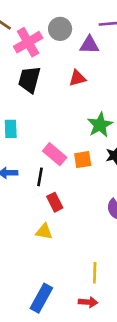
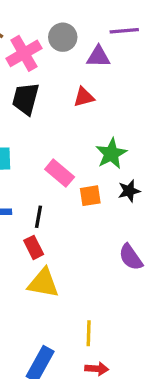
pink rectangle: (55, 154) -> (60, 173), moved
red rectangle: (55, 202) -> (34, 247), moved
yellow triangle: (44, 232) -> (43, 283), size x1.5
yellow line: (95, 273) -> (89, 333), moved

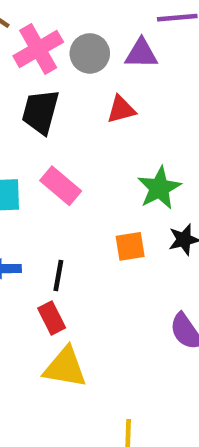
gray circle: (63, 37) -> (90, 53), moved
pink rectangle: (60, 173) -> (61, 186), moved

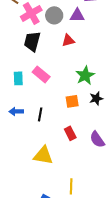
red rectangle: (52, 318) -> (70, 133), moved

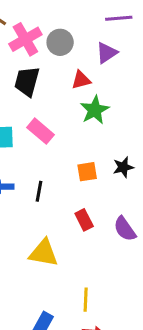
purple triangle: (77, 15) -> (107, 53), moved, turned -35
green star: (85, 75) -> (95, 110), moved

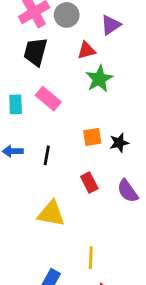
black star: (123, 167) -> (119, 143), moved

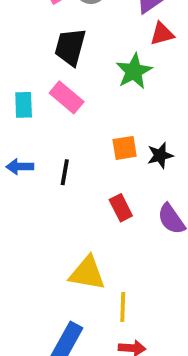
red triangle: (87, 50) -> (162, 34), moved
black trapezoid: (35, 52) -> (70, 47), moved
yellow triangle: (51, 214) -> (87, 273), moved

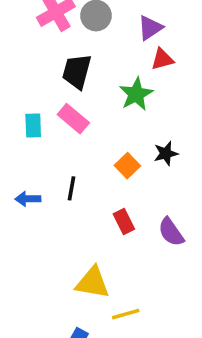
orange square: (125, 148) -> (127, 166), turned -35
black star: (160, 155) -> (166, 153), moved
blue arrow: (20, 167) -> (28, 199), moved
yellow line: (123, 307) -> (126, 314), turned 72

